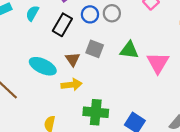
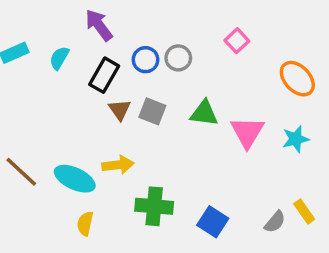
brown triangle: (73, 59) -> (120, 110), moved
cyan ellipse: (43, 66) -> (75, 179), moved

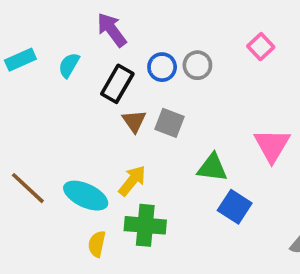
green triangle: (204, 113) -> (212, 168), moved
yellow arrow: (118, 165) -> (132, 181), turned -44
green cross: (154, 206) -> (145, 225), moved
blue square: (213, 222) -> (235, 207), moved

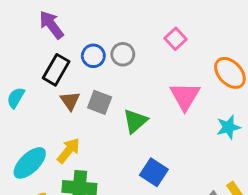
cyan semicircle: (69, 65) -> (16, 98), moved
pink triangle: (272, 145) -> (185, 96), moved
green triangle: (212, 168) -> (135, 121), moved, turned -48
cyan ellipse: (86, 196) -> (30, 163), turned -69

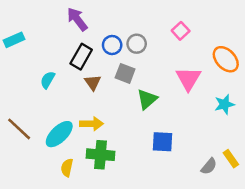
gray square: (100, 102) -> (125, 73), moved
yellow arrow: (68, 151) -> (91, 124), turned 50
blue square: (154, 172) -> (162, 142), turned -30

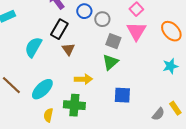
blue circle: (112, 45) -> (84, 11), moved
gray square: (125, 73) -> (113, 41), moved
pink triangle: (188, 79) -> (136, 31), moved
cyan semicircle: (48, 80) -> (33, 47), size x1.5
yellow arrow: (91, 124) -> (83, 79), moved

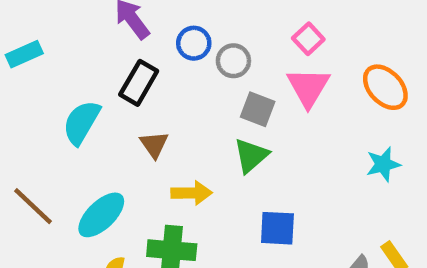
brown triangle: (68, 49) -> (154, 144), moved

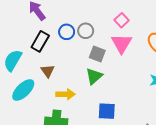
blue circle: (194, 43) -> (67, 32), moved
cyan ellipse: (101, 215) -> (23, 90), moved

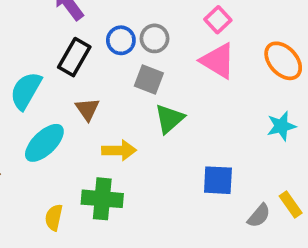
pink triangle: (122, 43) -> (218, 61), turned -30
gray square: (97, 54) -> (149, 79), moved
blue square: (107, 111) -> (218, 180), moved

